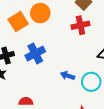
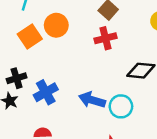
blue cross: (35, 53) -> (46, 92), moved
blue arrow: (68, 76) -> (92, 100), size x1.5

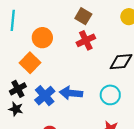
orange square: (30, 36) -> (30, 63), moved
blue arrow: (92, 100) -> (71, 93), moved

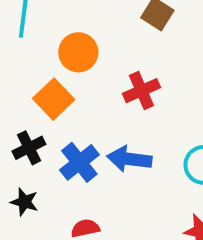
red cross: (86, 40) -> (141, 91), moved
black star: (16, 109) -> (24, 202), moved

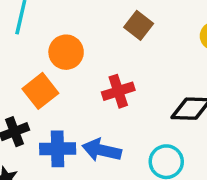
blue cross: (79, 162) -> (58, 149), turned 32

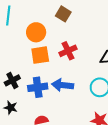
brown square: (139, 25) -> (63, 14), moved
orange square: (40, 91) -> (40, 55), moved, turned 36

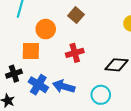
orange square: (40, 55) -> (31, 51), moved
blue cross: (38, 87) -> (38, 85), turned 30

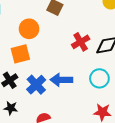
red cross: (75, 53) -> (81, 42), moved
blue cross: (38, 85) -> (36, 85), turned 30

